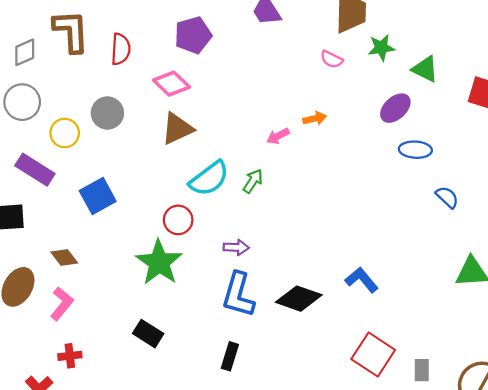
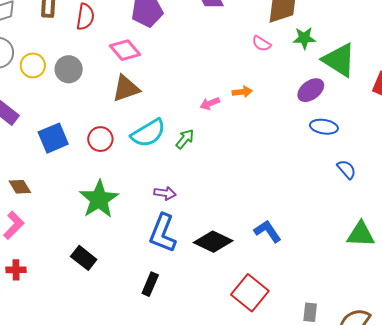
green triangle: (425, 69) -> (339, 60), size x1.5
yellow circle: (65, 133) -> (33, 65), moved
red circle: (178, 220) -> (100, 139), moved
red square: (373, 354) -> (250, 293), moved

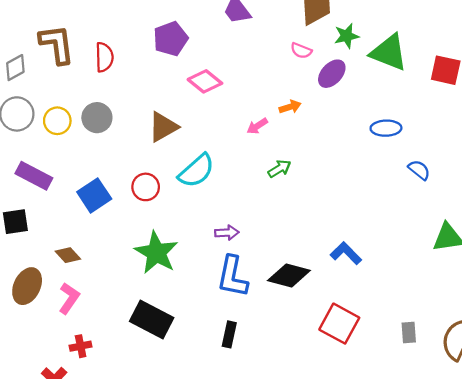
pink diamond: (125, 50) -> (205, 81), moved
purple ellipse: (311, 90) -> (332, 74), moved
green arrow: (185, 139) -> (279, 169), moved, turned 30
black rectangle: (84, 258) -> (152, 320), size x1.5

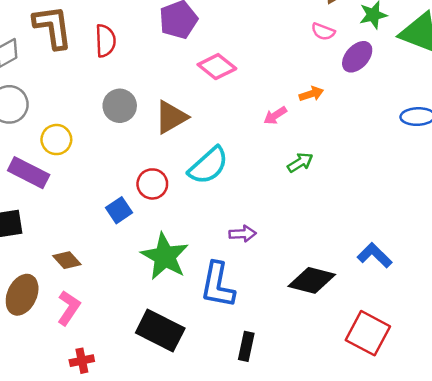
gray circle: (97, 118) -> (120, 106), moved
yellow circle: (57, 121) -> (56, 140), moved
blue square: (94, 195) -> (119, 210), moved, size x0.7
blue L-shape: (232, 277) -> (218, 285), moved

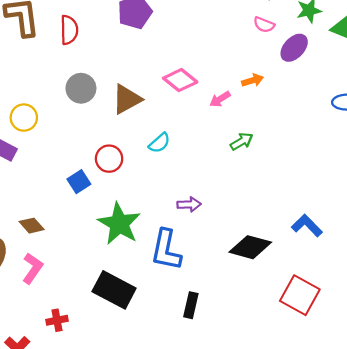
pink diamond: (217, 67) -> (180, 80), moved
cyan semicircle: (208, 166) -> (159, 143), size x0.6
red cross: (82, 361) -> (57, 320), moved

